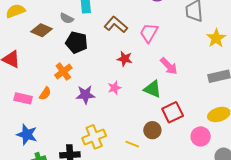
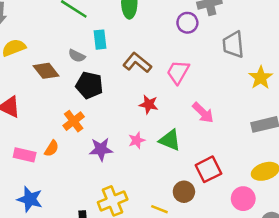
brown diamond: (41, 30) -> (46, 71), turned 30
green triangle: (153, 89) -> (170, 140), moved

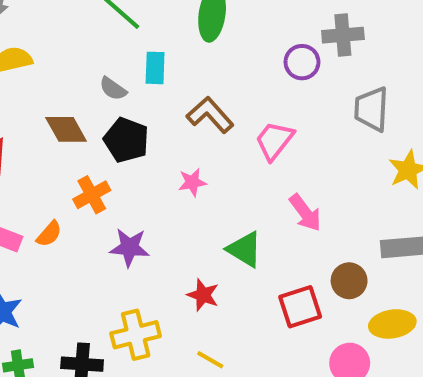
brown diamond: (46, 71) -> (66, 129), moved
red star: (149, 104) -> (203, 295), moved
pink star: (137, 140) -> (192, 182), moved
brown circle: (184, 192) -> (349, 281), moved

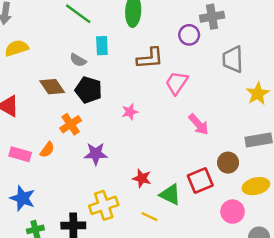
brown L-shape: (210, 115) -> (150, 58), moved, turned 132
green triangle: (244, 249) -> (170, 195), moved

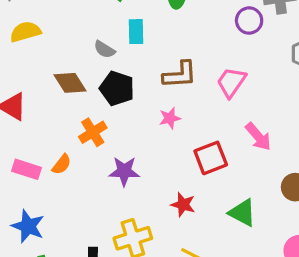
brown L-shape: (150, 58) -> (180, 75), moved
red square: (200, 180) -> (211, 158), moved
green triangle: (170, 195) -> (242, 213), moved

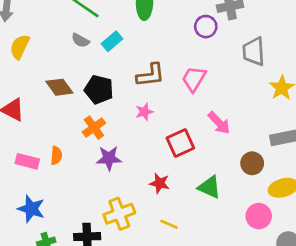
yellow semicircle: (25, 32) -> (20, 47), turned -45
cyan rectangle: (136, 32) -> (112, 41), turned 54
gray semicircle: (104, 49) -> (80, 40), moved
orange cross: (93, 132) -> (94, 128), moved
orange semicircle: (62, 164) -> (56, 156), turned -30

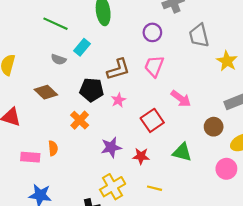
purple circle: (206, 27) -> (152, 32), moved
gray semicircle: (80, 40) -> (59, 59), moved
black pentagon: (99, 90) -> (92, 90), moved
purple star: (109, 158) -> (111, 147), moved

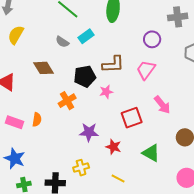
black pentagon: (92, 90) -> (85, 76), turned -30
yellow cross: (113, 187) -> (81, 168), size x0.7

